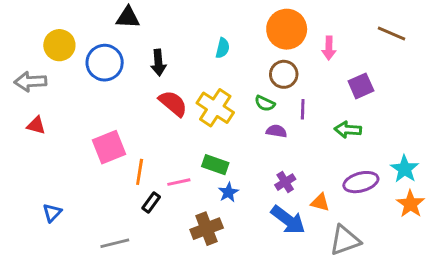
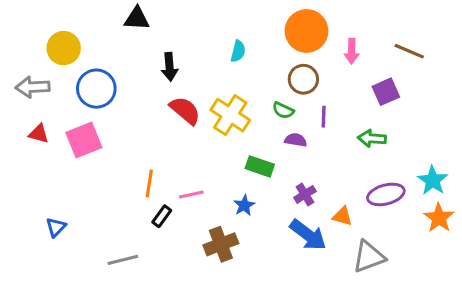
brown line: (392, 34) -> (409, 51), moved
blue circle: (105, 63) -> (96, 89), moved
pink square: (109, 147) -> (84, 140), moved
green rectangle: (215, 165) -> (260, 166), moved

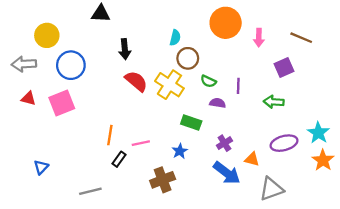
brown circle: (303, 79) -> (188, 58), moved

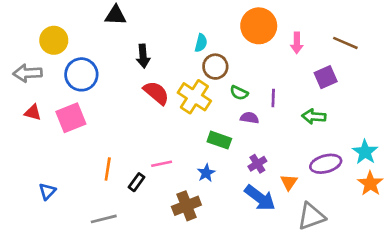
orange line: (110, 135) -> (108, 169), moved
orange triangle: (252, 159) -> (289, 182), turned 49

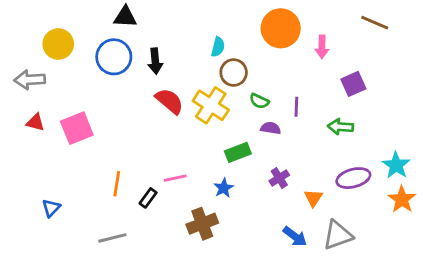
brown line: (345, 43) -> (375, 23), moved
blue circle: (81, 74) -> (114, 57), moved
green rectangle: (219, 140) -> (238, 152), turned -40
blue arrow: (260, 198) -> (295, 236), moved, size x0.7

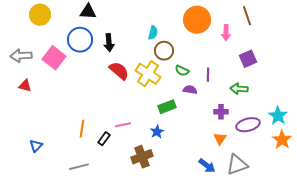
brown line: (375, 23) -> (247, 16), moved, turned 48
yellow circle: (58, 44) -> (40, 15), moved
pink square: (77, 128) -> (54, 58), moved, turned -30
purple cross: (279, 178) -> (221, 112), moved, turned 32

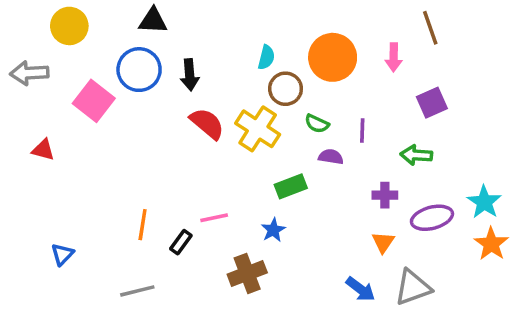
orange circle: (197, 20) -> (333, 57), moved
gray arrow: (21, 56) -> (29, 73), moved

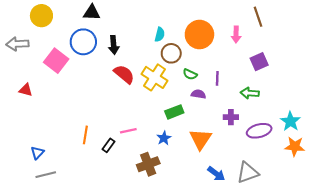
orange triangle: (383, 242) -> (201, 139), moved, size x1.6
orange star: (491, 244) -> (295, 146), turned -30
gray line: (137, 291) -> (46, 175), moved

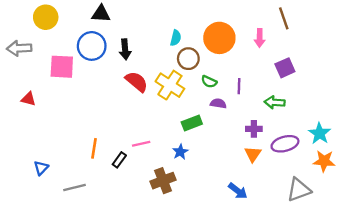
pink square: (56, 61) -> (62, 67), turned -35
orange triangle: (201, 139) -> (253, 154), moved, size x0.7
gray triangle: (248, 173) -> (299, 190), moved
gray line: (46, 175) -> (74, 187), moved

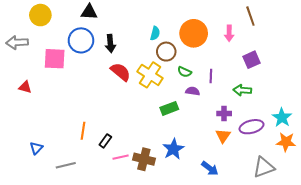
pink line: (141, 144) -> (121, 157), moved
blue star: (180, 152) -> (173, 149), moved, size x1.5
brown cross: (163, 181) -> (144, 159), turned 35

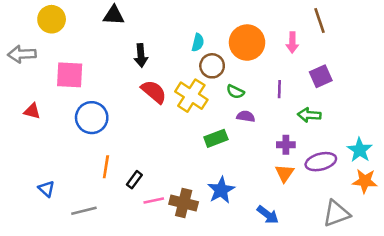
blue circle: (81, 40) -> (92, 118), moved
purple line: (211, 76) -> (279, 89), moved
blue triangle: (36, 148) -> (46, 189), turned -32

